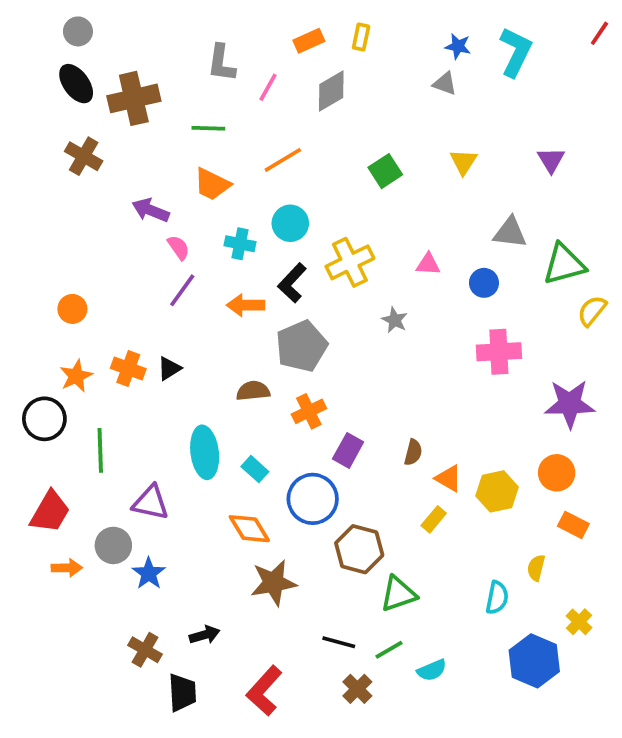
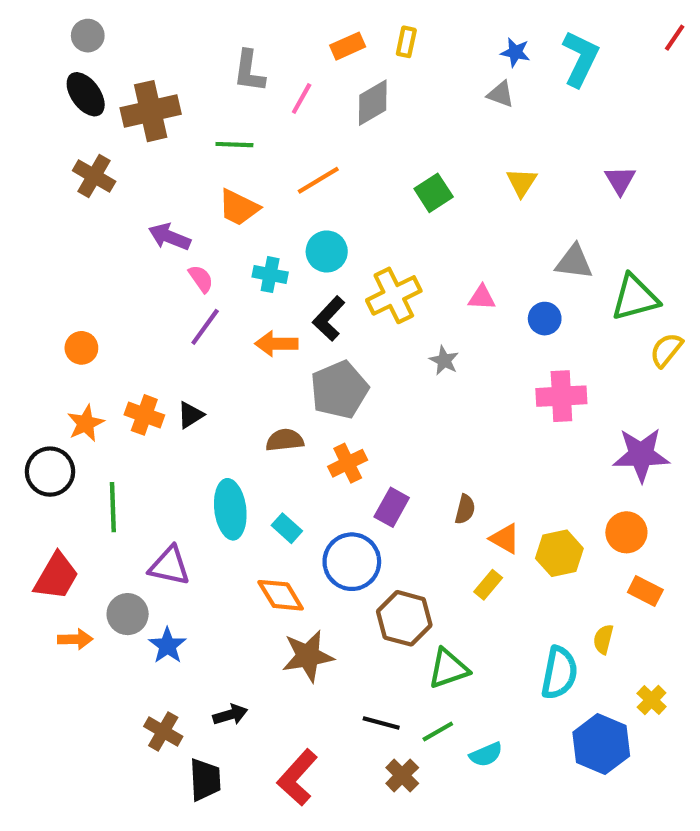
cyan semicircle: (497, 598) -> (559, 673), size x1.4

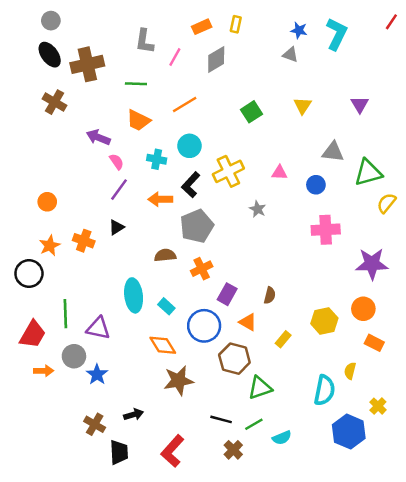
black triangle: (190, 415) -> (117, 227), moved
green line: (113, 507) -> (65, 314), moved
orange triangle: (505, 539) -> (248, 322), moved

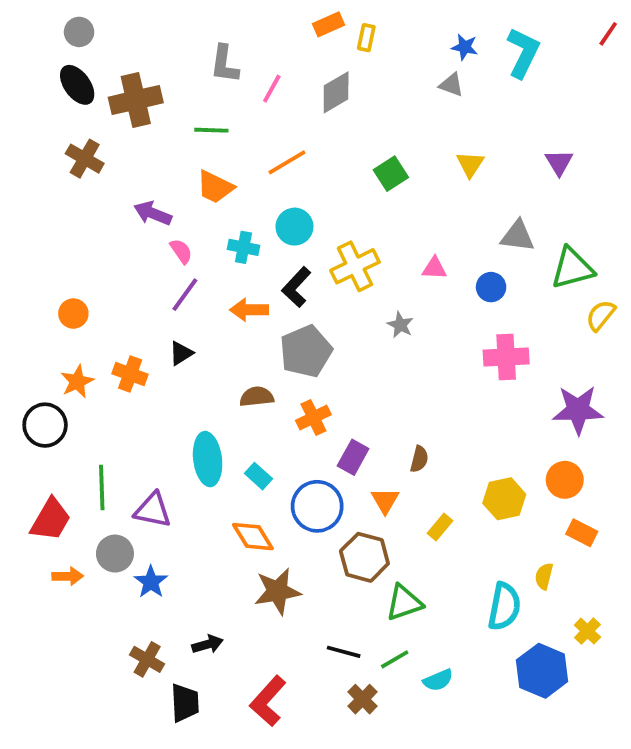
orange rectangle: (202, 27) -> (329, 24), moved
orange triangle: (248, 322) -> (385, 501), turned 30

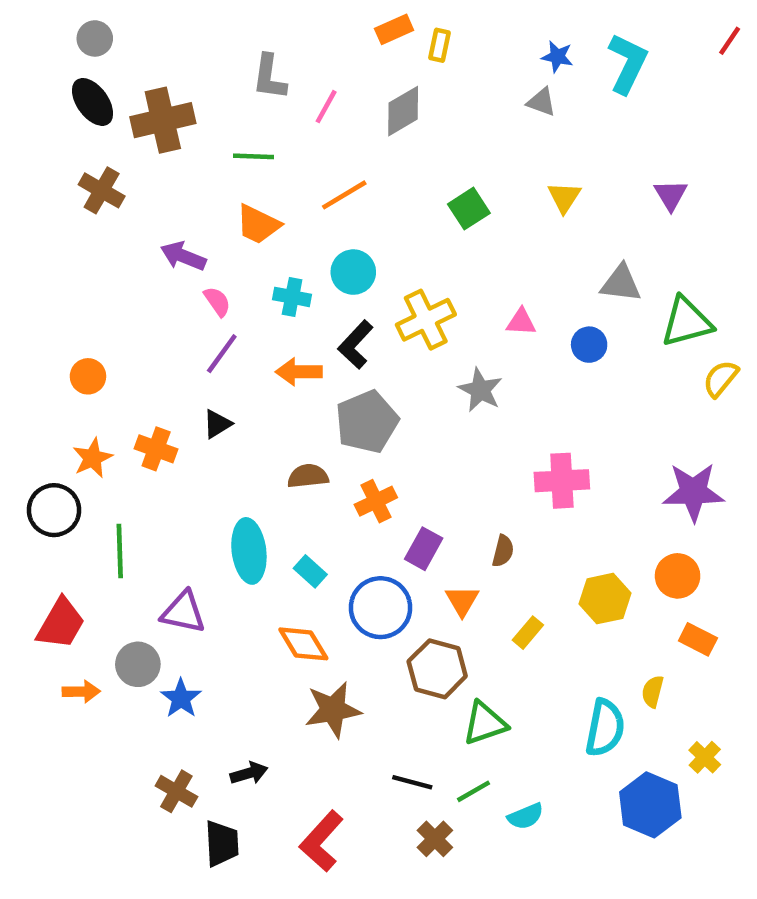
gray star: (400, 325) -> (480, 390), size x1.4
pink cross: (506, 357) -> (562, 481), moved
green line: (102, 487) -> (120, 551), moved

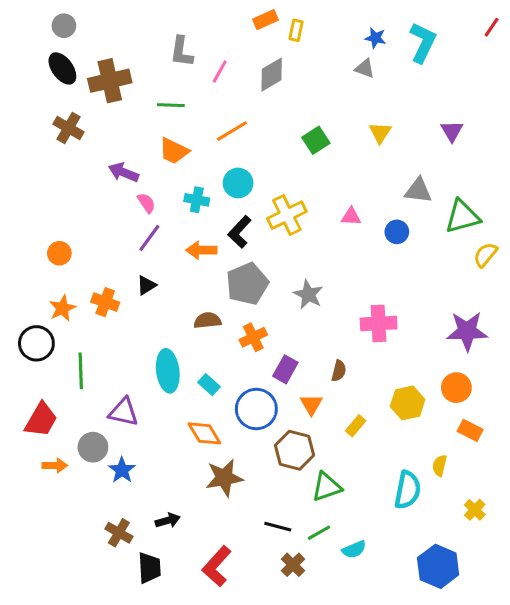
gray star: (480, 390) -> (308, 294), moved
blue hexagon: (650, 805) -> (438, 566), moved

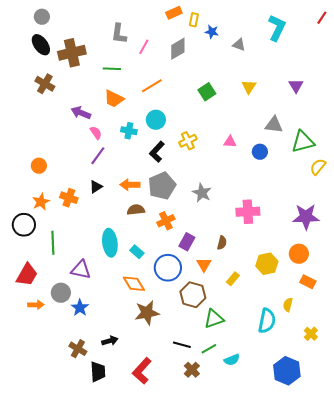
blue star: (375, 38) -> (212, 32), moved
yellow cross: (287, 215) -> (188, 141), size x0.7
orange arrow: (201, 250) -> (130, 185), moved

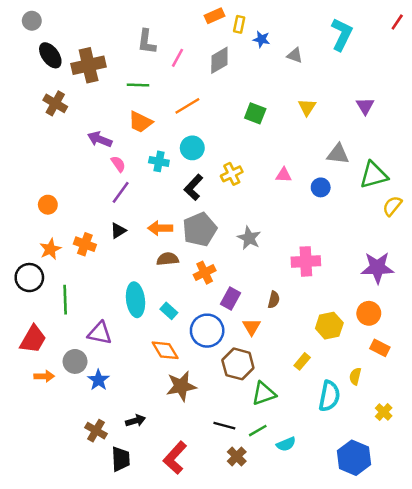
gray circle: (42, 17) -> (32, 21), moved
green square: (207, 92) -> (255, 113), turned -36
yellow rectangle: (233, 279) -> (302, 361), moved

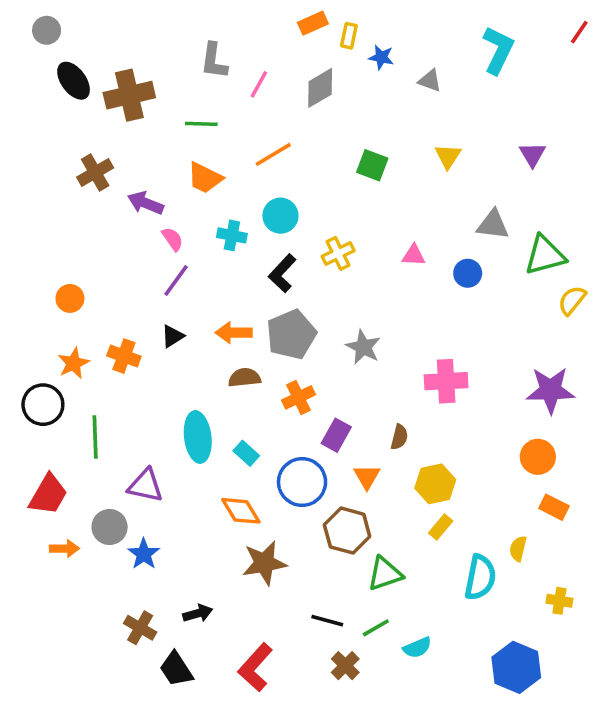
brown cross: (55, 103) -> (95, 172), moved, turned 30
yellow hexagon: (329, 326) -> (435, 484), moved
yellow cross: (384, 412) -> (559, 601), turned -35
black trapezoid: (121, 459) -> (176, 669), turned 150

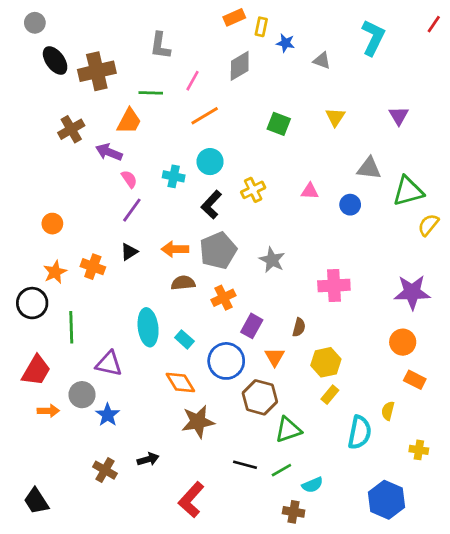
pink line: (259, 84) -> (193, 81), moved
orange trapezoid: (205, 178) -> (129, 121), moved, turned -88
brown cross: (345, 666) -> (294, 512), moved, turned -35
black trapezoid: (176, 669) -> (36, 501), moved

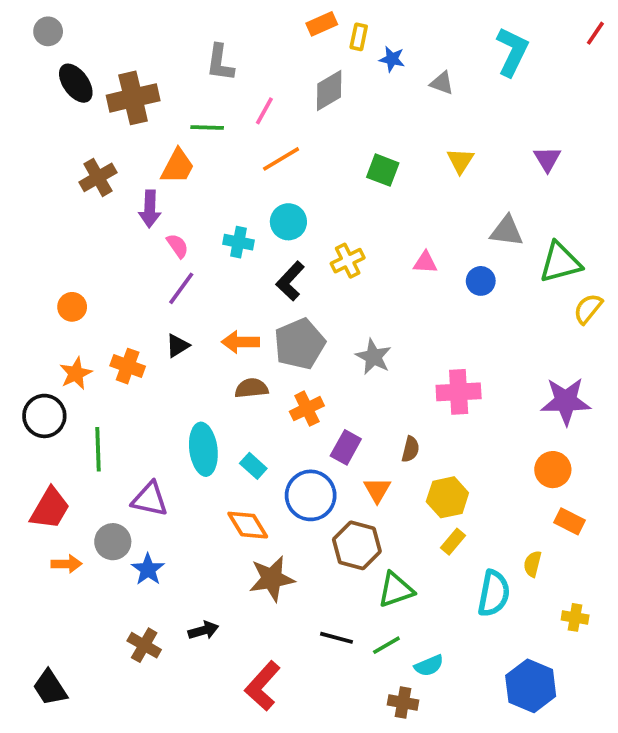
purple arrow: (109, 152) -> (150, 209), turned -110

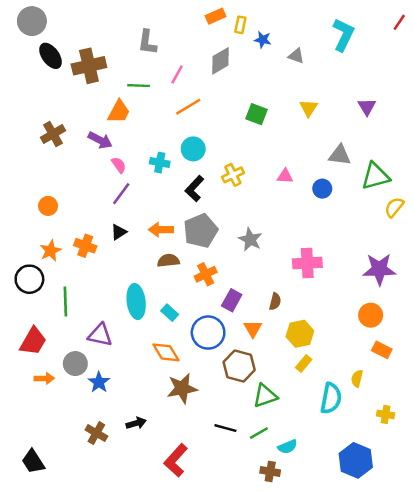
gray circle: (48, 31) -> (32, 21), size x1.5
brown cross: (98, 177) -> (53, 134), moved
purple arrow: (150, 209) -> (100, 140), turned -65

